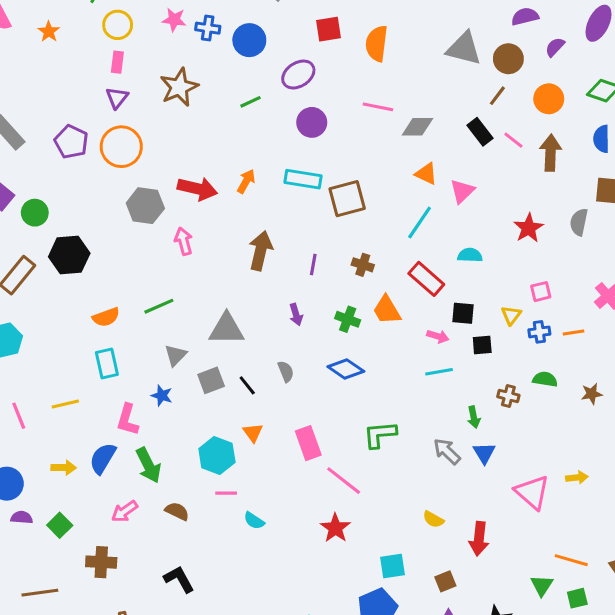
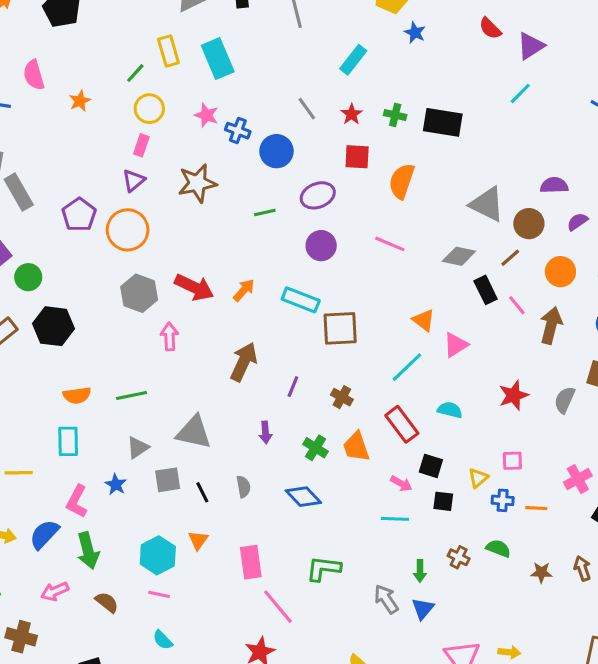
gray diamond: (417, 127) -> (459, 256), moved
cyan semicircle: (254, 521) -> (163, 640), moved

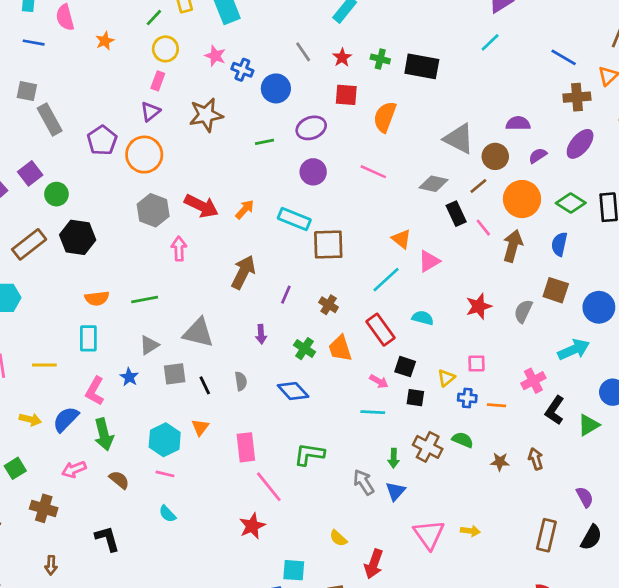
orange circle: (560, 272) -> (522, 199), size x1.4
brown cross: (459, 557) -> (428, 447), size x1.5

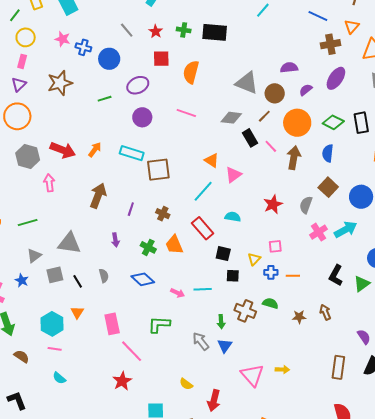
brown square: (556, 290) -> (328, 187), turned 30
pink arrow: (379, 381) -> (178, 293), moved
pink cross: (533, 381) -> (319, 232), moved

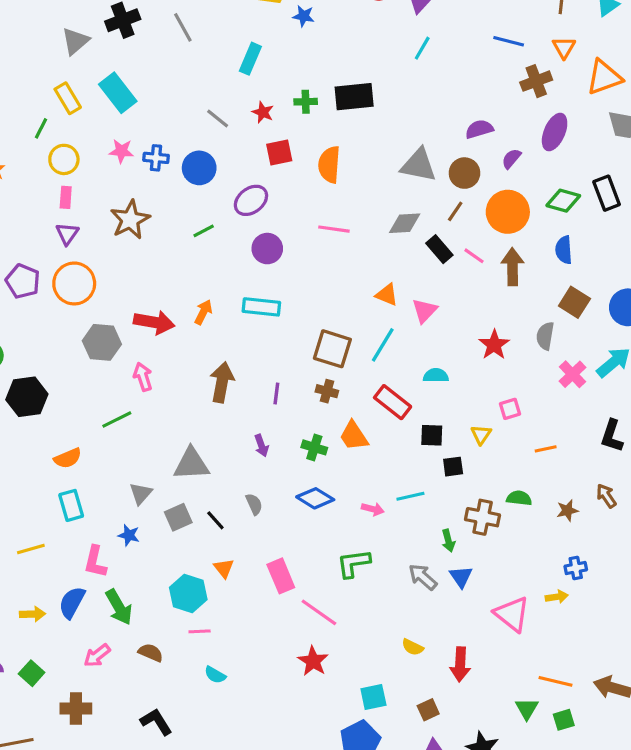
brown square: (158, 170) -> (332, 349), moved, turned 35
green line: (28, 223) -> (117, 419), moved
blue cross: (271, 272) -> (576, 568), moved

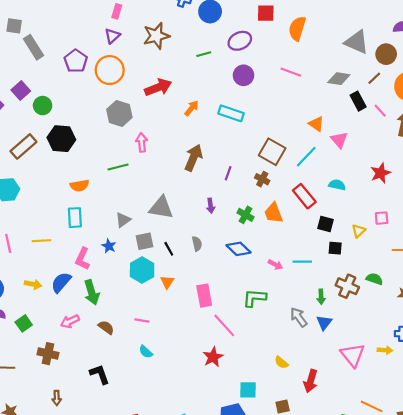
pink triangle: (425, 311) -> (339, 140), turned -36
red arrow: (154, 322) -> (158, 87), moved, turned -44
cyan hexagon: (188, 594) -> (142, 270), moved

